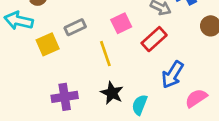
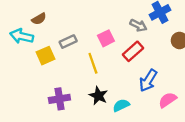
cyan semicircle: (140, 105) -> (121, 105), turned 42

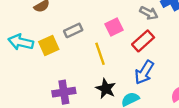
cyan arrow: (22, 36) -> (21, 42), moved
blue arrow: (148, 80) -> (144, 72), moved

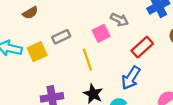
gray arrow: (149, 13) -> (119, 20), moved
red rectangle: (143, 41) -> (142, 47), moved

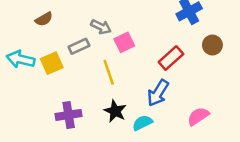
gray arrow: (119, 20) -> (101, 27), moved

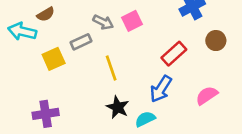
pink square: (124, 42) -> (132, 21), moved
cyan arrow: (21, 59) -> (22, 31), moved
purple cross: (69, 115) -> (46, 114), moved
pink semicircle: (198, 116) -> (207, 95), moved

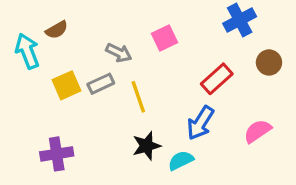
gray arrow: (103, 22) -> (119, 53), moved
cyan arrow: (22, 31) -> (27, 51), turned 56
gray rectangle: (81, 42) -> (101, 84), moved
black star: (118, 107) -> (147, 146), turned 30

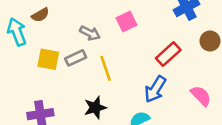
yellow square: (66, 85) -> (48, 59), turned 35
pink semicircle: (258, 131) -> (201, 96), turned 80
black star: (147, 146) -> (95, 108), moved

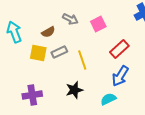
brown semicircle: (40, 15) -> (48, 32), moved
gray arrow: (90, 33) -> (70, 19), moved
red rectangle: (168, 54) -> (119, 49), moved

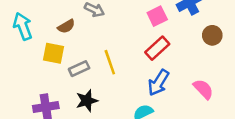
pink square: (98, 24) -> (157, 16), moved
gray rectangle: (59, 52) -> (79, 69), moved
black star: (74, 90) -> (87, 101), moved

